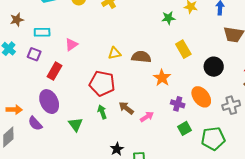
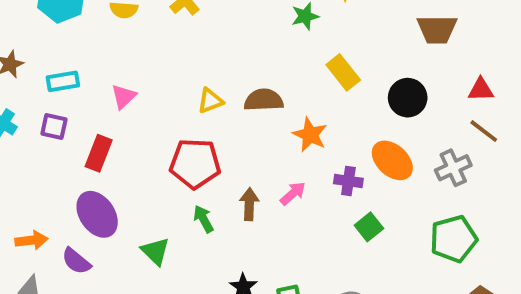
brown arrow: (126, 108) -> (249, 204), turned 63
pink arrow: (147, 117) -> (293, 193), moved
green pentagon: (213, 139) -> (454, 239), moved

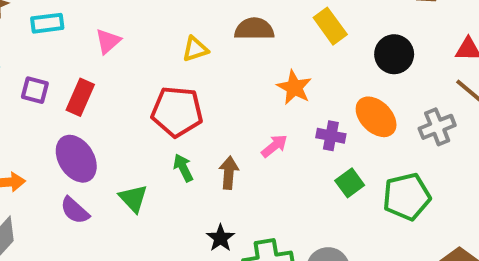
brown semicircle: (264, 100) -> (254, 29), moved
purple square: (54, 126) -> (35, 90), moved
brown arrow: (249, 204) -> (229, 173), moved
green pentagon: (454, 239) -> (407, 197), moved
purple semicircle: (76, 261) -> (75, 210), moved

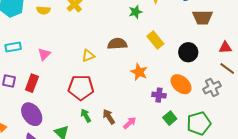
pink arrow: (274, 146) -> (130, 123), moved
brown arrow: (229, 173) -> (109, 117), turned -35

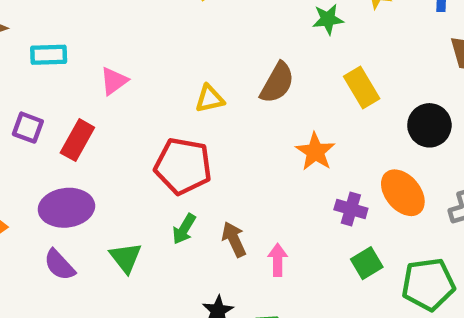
brown semicircle: (117, 44) -> (277, 83), turned 114
purple ellipse: (32, 114) -> (66, 208), turned -70
green arrow: (86, 116) -> (184, 229), turned -128
pink arrow: (130, 123) -> (278, 260), turned -56

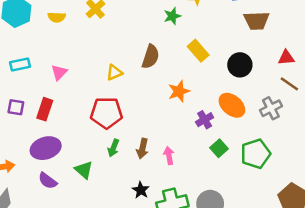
orange star: (315, 152) -> (179, 91), turned 30
purple cross: (351, 209) -> (205, 120), turned -36
brown arrow: (234, 239) -> (142, 149), turned -132

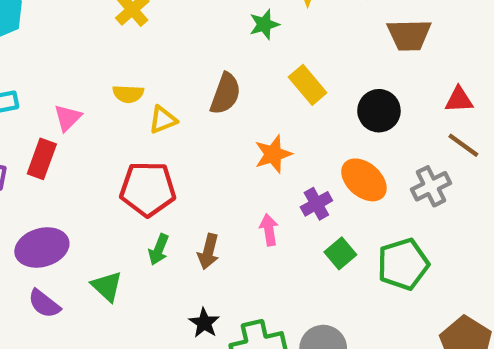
yellow semicircle: (57, 17) -> (128, 94), moved
red rectangle: (45, 109) -> (42, 159), moved
pink arrow: (169, 156) -> (269, 230), moved

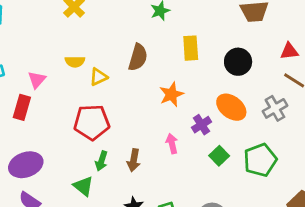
yellow rectangle: (308, 85) -> (191, 48), turned 40
green triangle: (107, 286) -> (83, 186), moved

